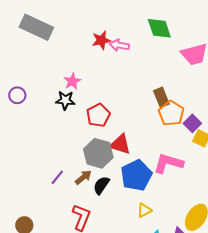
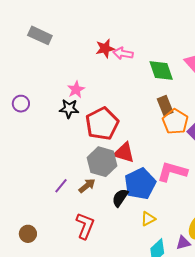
gray rectangle: (36, 27) -> (40, 35), size x0.7
green diamond: (159, 28) -> (161, 71), moved
red pentagon: (98, 115) -> (102, 124), size x1.4
black semicircle: (101, 185) -> (120, 198), moved

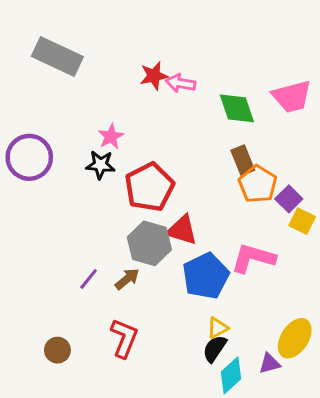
gray rectangle: (40, 35) -> (57, 56), size x1.4
purple circle: (21, 104) -> (29, 157), size x1.8
black semicircle: (120, 198) -> (215, 349), moved
brown circle: (28, 234) -> (57, 350), moved

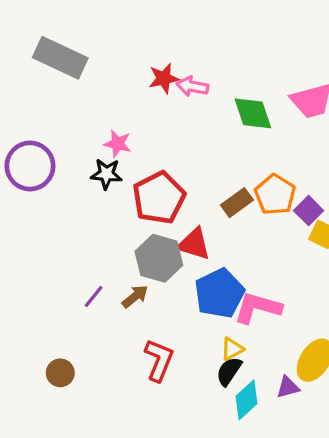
pink star: (111, 137) -> (118, 144), turned -30
brown rectangle: (243, 160) -> (237, 203), moved, turned 76
pink L-shape: (253, 258) -> (258, 308), moved
red L-shape: (124, 338) -> (159, 360), moved

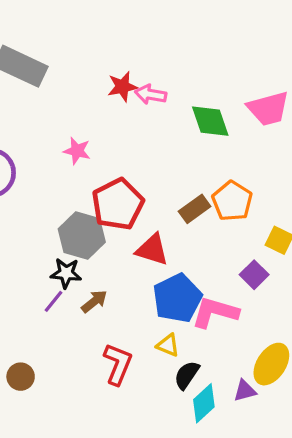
black star: (106, 174) -> (66, 273), moved
purple square: (309, 211) -> (254, 275), moved
gray hexagon: (159, 258) -> (82, 236), moved
yellow triangle: (232, 349) -> (168, 345), moved, turned 50

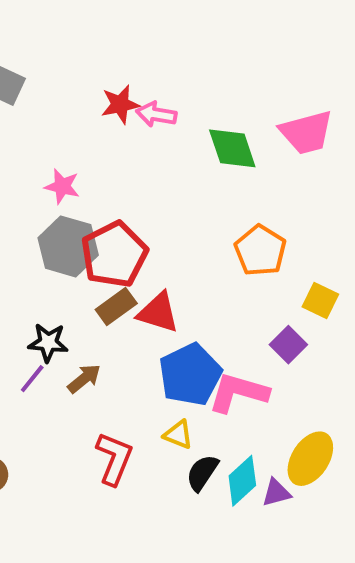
brown rectangle: (195, 209) -> (116, 307), moved
gray hexagon: (82, 236) -> (68, 246), moved
cyan diamond: (204, 403) -> (242, 481), moved

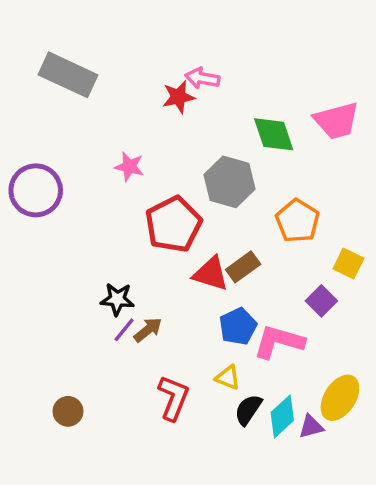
pink arrow: (156, 114) -> (202, 78), moved
gray hexagon: (68, 246) -> (229, 182), moved
brown rectangle: (116, 307) -> (243, 267), moved
blue pentagon: (190, 375) -> (238, 326), size x0.7
purple line: (32, 379) -> (124, 330), moved

